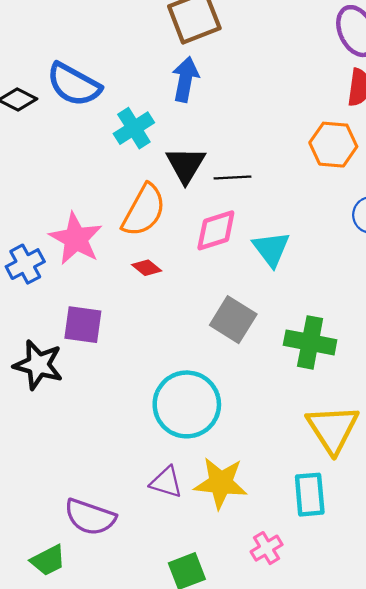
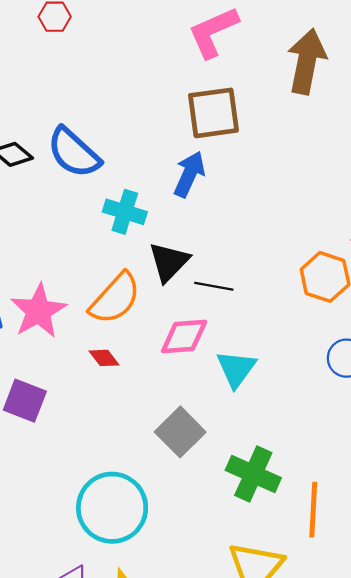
cyan cross: (134, 128) -> (125, 212), turned 36

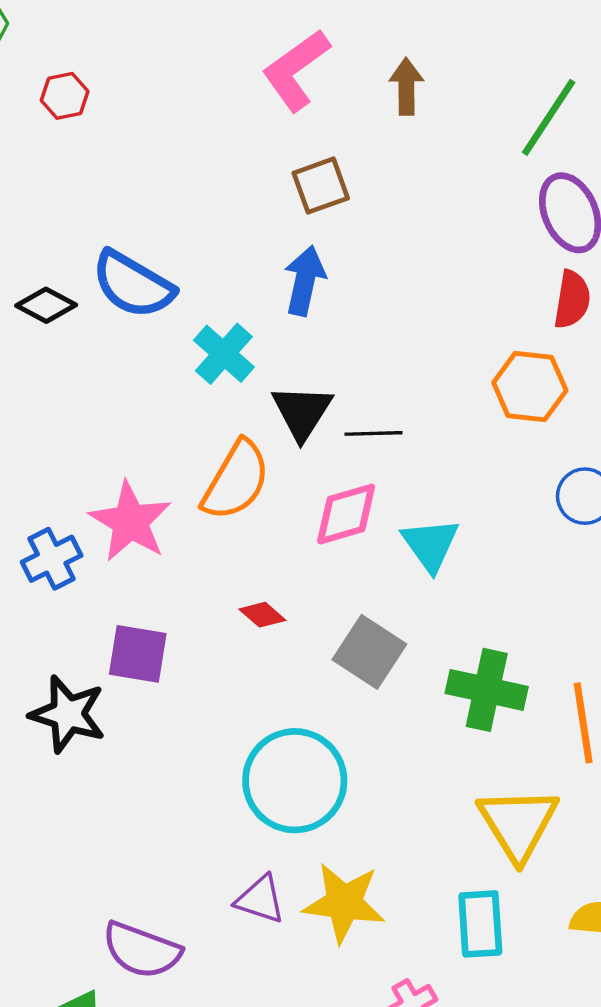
brown arrow: (307, 61) -> (406, 87), moved, size x0.6
brown square: (213, 113) -> (321, 186), size x0.7
cyan cross: (125, 212) -> (224, 354), turned 36
red diamond: (104, 358) -> (262, 615), moved

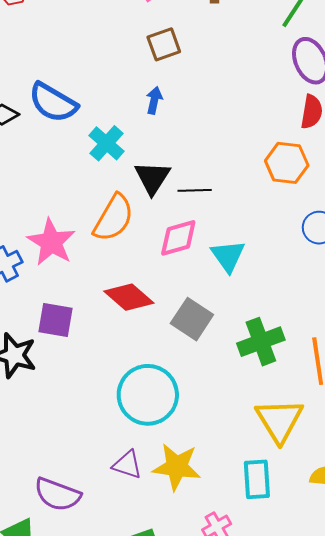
blue arrow: (305, 281) -> (154, 100), size x0.7
red diamond: (262, 615) -> (129, 297), size x1.8
green cross: (487, 690) -> (261, 342), turned -33

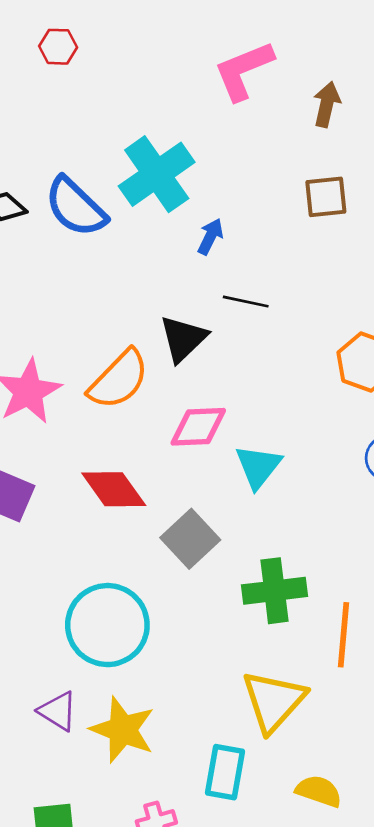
brown square: (164, 44) -> (326, 197), moved
cyan cross: (107, 143) -> (157, 174), moved, size x1.5
black line: (195, 190) -> (246, 302), moved

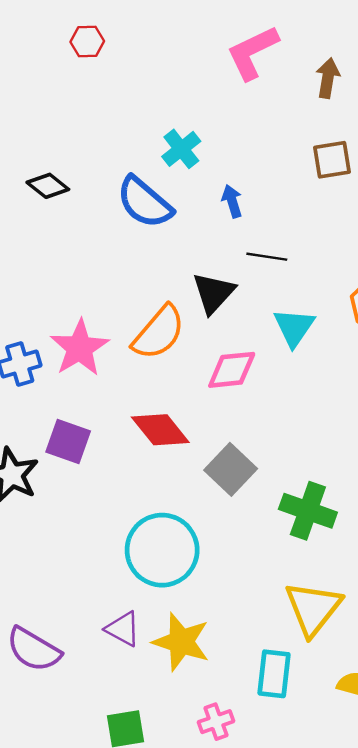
cyan cross: (157, 174) -> (181, 149), size x0.6
blue semicircle: (76, 207) -> (145, 202), moved
blue arrow: (210, 237) -> (232, 201), turned -40
cyan triangle: (258, 467) -> (294, 327), moved
green cross: (274, 591) -> (308, 511), turned 30

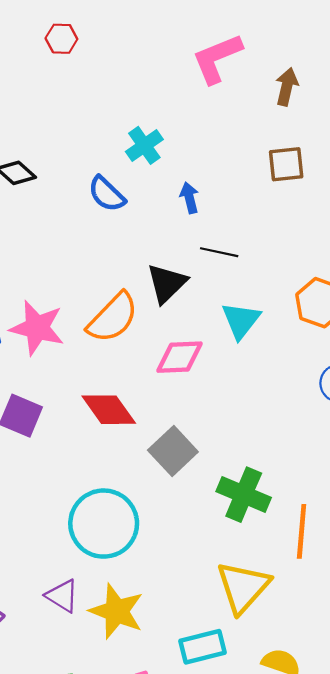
blue semicircle: (145, 202) -> (107, 194), size x0.7
pink star: (80, 348) -> (37, 328), turned -30
cyan rectangle: (274, 674) -> (202, 647), turned 66

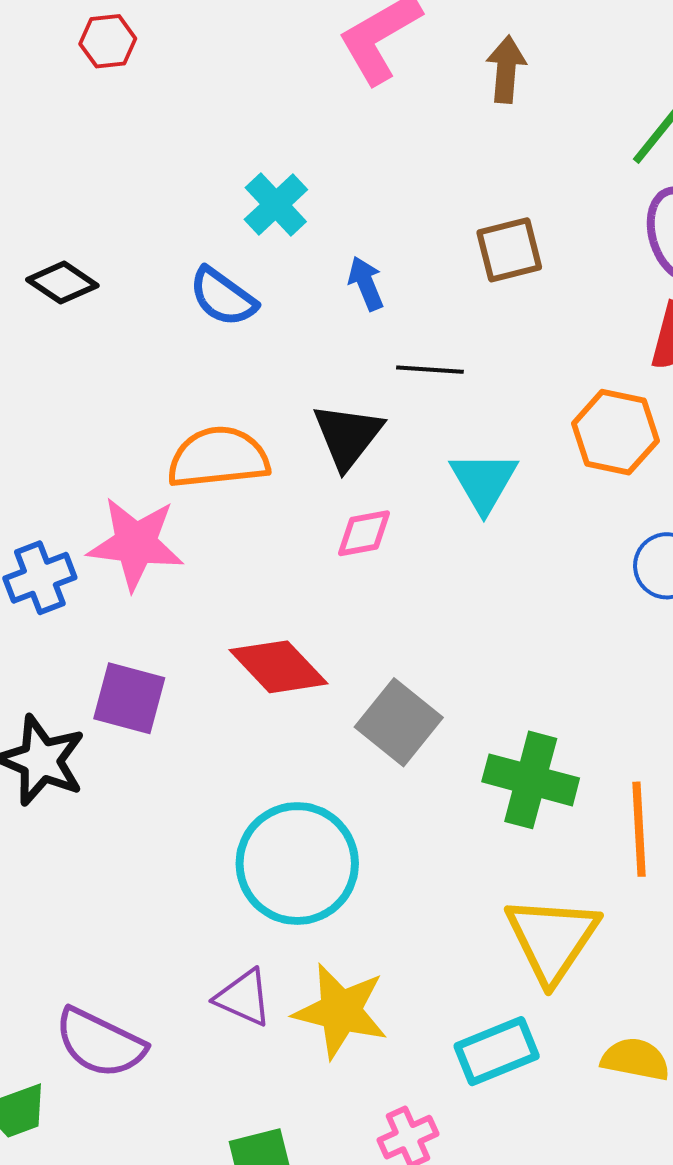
brown square: (286, 164) -> (509, 250), moved
orange semicircle: (113, 318) -> (218, 458), moved, turned -132
pink diamond: (180, 357) -> (364, 533), moved, size x0.7

